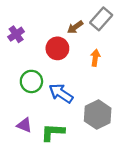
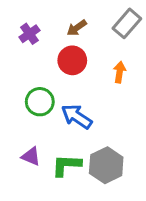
brown arrow: (75, 27) -> (77, 28), moved
purple cross: (16, 34) -> (29, 34), moved
gray hexagon: (98, 115) -> (106, 165), moved

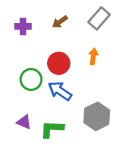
purple cross: (29, 34) -> (23, 26), turned 35
red circle: (72, 60) -> (59, 63), moved
gray hexagon: (106, 165) -> (97, 116), moved

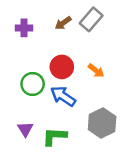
gray rectangle: (99, 18) -> (91, 19), moved
orange arrow: (93, 56) -> (96, 71), moved, turned 119
purple triangle: (24, 122) -> (25, 129), turned 35

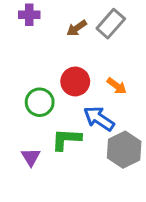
purple cross: (24, 28) -> (29, 15), moved
blue arrow: (63, 96) -> (99, 119), moved
green L-shape: (55, 136) -> (66, 139), moved

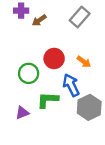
brown arrow: (77, 28) -> (39, 20), moved
blue arrow: (99, 119) -> (71, 85), turned 30
purple triangle: (31, 157) -> (22, 113), turned 40

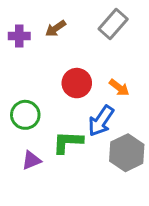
purple cross: (21, 11) -> (19, 36), moved
green circle: (29, 73) -> (25, 115), moved
blue arrow: (71, 85) -> (101, 121), turned -120

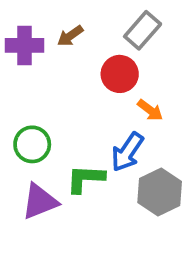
purple cross: (19, 36) -> (25, 45), size x1.4
red circle: (77, 83) -> (120, 74), moved
purple triangle: (31, 160) -> (40, 201), size x1.5

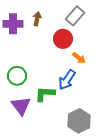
brown arrow: (70, 36) -> (37, 19), turned 136
gray hexagon: (160, 192) -> (79, 121), moved
purple triangle: (40, 201) -> (21, 106), turned -45

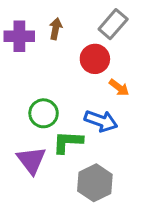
green circle: (17, 76) -> (44, 113), moved
blue arrow: (67, 80) -> (101, 121), turned -105
gray hexagon: (79, 121) -> (95, 183), moved

